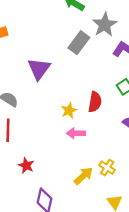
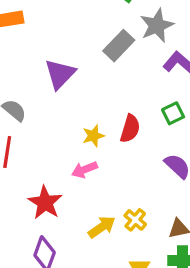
pink arrow: (76, 133) -> (84, 170), moved, turned -30
red star: (26, 165) -> (45, 203), moved, size x1.5

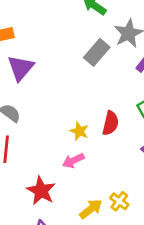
purple triangle: (60, 74) -> (21, 68), moved
yellow star: (93, 136) -> (79, 131), turned -30

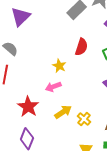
red semicircle: (110, 123) -> (81, 47), moved
yellow arrow: (91, 209) -> (63, 112), moved

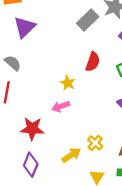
red star: (28, 107) -> (32, 129), turned -30
yellow arrow: (63, 112) -> (71, 155), moved

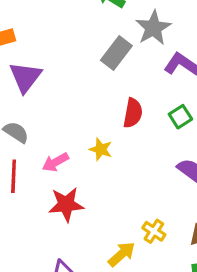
pink arrow: (61, 106) -> (55, 162), moved
red star: (32, 129) -> (66, 204), moved

